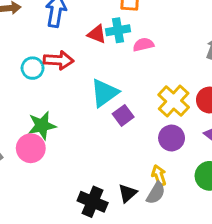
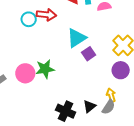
green star: (42, 126) -> (45, 69), moved

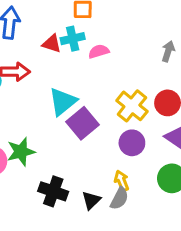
purple square: (89, 54) -> (83, 123), size x1.5
black cross: (66, 111) -> (53, 191), moved

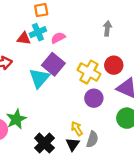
purple square: (83, 123) -> (53, 64), moved
yellow arrow: (122, 181) -> (77, 129), moved
black cross: (53, 191) -> (44, 143), turned 36

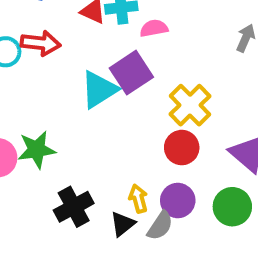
red circle: (114, 65) -> (182, 148), moved
purple circle: (94, 98) -> (178, 201), moved

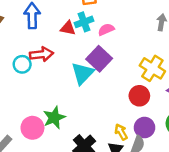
yellow cross: (190, 105) -> (152, 68), moved

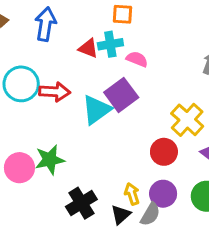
pink semicircle: (106, 30) -> (137, 59), turned 35
red arrow: (42, 54) -> (55, 92), moved
cyan circle: (22, 64) -> (21, 84), size x1.5

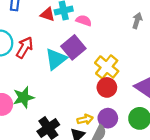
red arrow: (55, 92) -> (25, 47), turned -60
yellow cross: (187, 120) -> (107, 67), moved
yellow arrow: (132, 194) -> (85, 119), turned 98

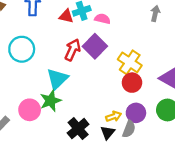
red arrow: (25, 47) -> (73, 50), moved
cyan triangle: (56, 59) -> (57, 79), moved

